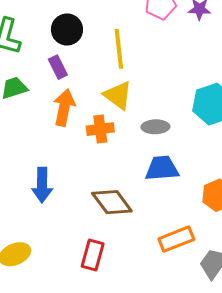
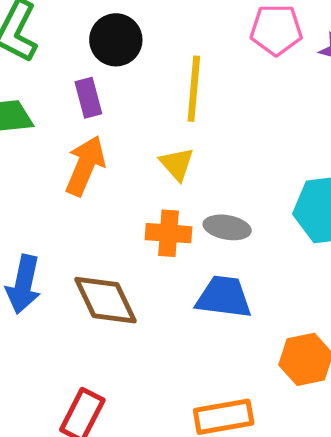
yellow triangle: (118, 95) -> (177, 164), size x0.7
orange cross: (100, 129) -> (168, 233), moved
brown diamond: (112, 202) -> (105, 300), moved

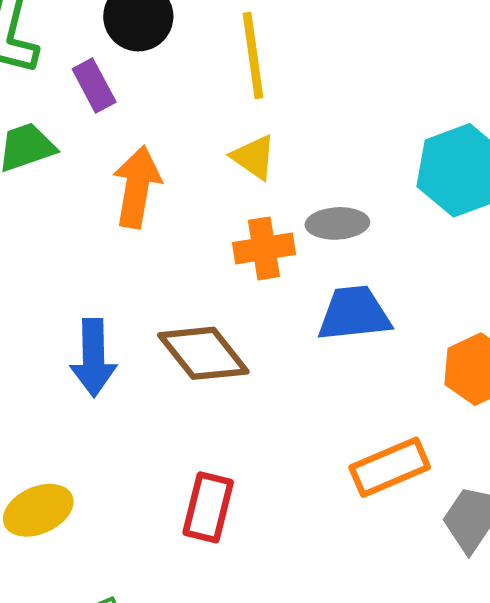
purple rectangle: (88, 98) -> (94, 85), moved

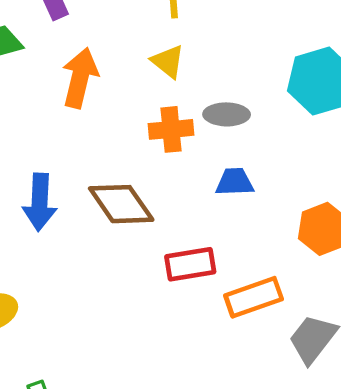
blue trapezoid: (354, 314) -> (235, 182), size x0.7
red rectangle: (208, 507) -> (190, 264), moved, turned 63

